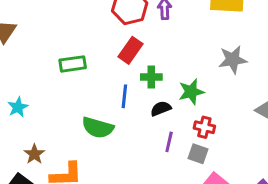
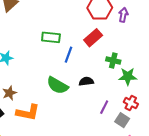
green cross: (151, 77) -> (113, 60), moved
blue line: (124, 96) -> (68, 55), moved
black semicircle: (161, 109) -> (86, 81), moved

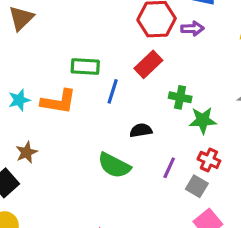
purple arrow: (123, 15) -> (192, 29), turned 80
green semicircle: (57, 85) -> (114, 165), moved
orange L-shape: (28, 112) -> (59, 102), moved

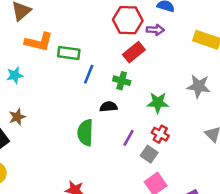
red rectangle: (148, 64) -> (134, 52), moved
green cross: (180, 97) -> (122, 81), moved
orange L-shape: (59, 102) -> (39, 42), moved
green semicircle: (114, 165) -> (85, 133), turned 60

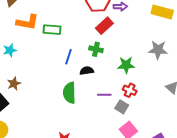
blue line: (89, 74) -> (68, 57), moved
purple line: (129, 138) -> (104, 95), turned 64

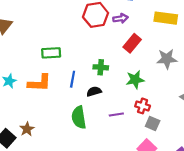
orange L-shape: (27, 22) -> (39, 83), moved
red rectangle: (104, 26) -> (132, 43), moved
brown star: (14, 84) -> (27, 129), moved
gray square: (122, 107) -> (153, 123), moved

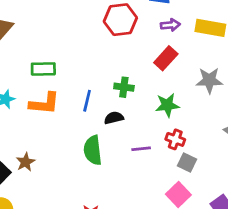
purple arrow: (121, 18) -> (170, 25), moved
green rectangle: (51, 53) -> (43, 69), moved

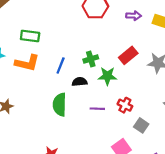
red rectangle: (166, 58) -> (128, 55), moved
green cross: (124, 87) -> (91, 59), turned -32
green star: (167, 105) -> (107, 76), moved
gray square: (187, 162) -> (141, 125), moved

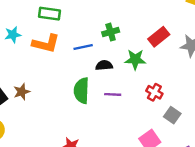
green cross: (91, 59) -> (111, 32), moved
blue line: (61, 65) -> (83, 47), turned 56
purple line: (97, 109) -> (113, 94), moved

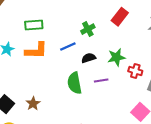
red rectangle: (159, 37) -> (120, 17), moved
green star: (135, 59) -> (116, 57), moved
brown star: (22, 92) -> (33, 104), moved

